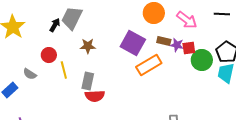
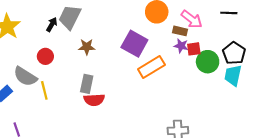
brown rectangle: (164, 41) -> (180, 31), moved
yellow line: (64, 70) -> (44, 90), moved
gray semicircle: (30, 74) -> (25, 77), size x1.6

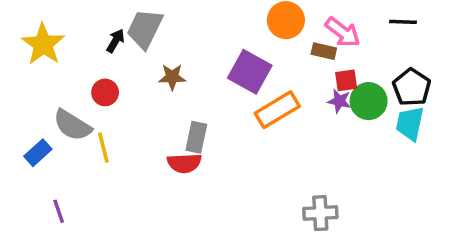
purple star: (181, 46) -> (339, 101), moved
gray rectangle: (87, 84) -> (196, 137), moved

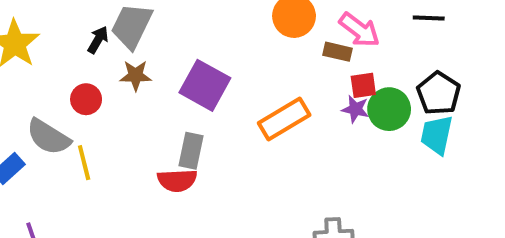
purple square: (250, 72) -> (205, 85), moved
brown star: (172, 77) -> (136, 75), moved

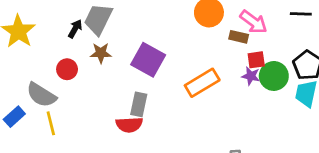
yellow line: (84, 163) -> (51, 123), moved

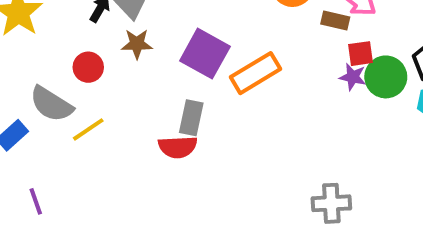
orange rectangle: (202, 83) -> (255, 73), moved
yellow line: (51, 123) -> (88, 129), moved, turned 70

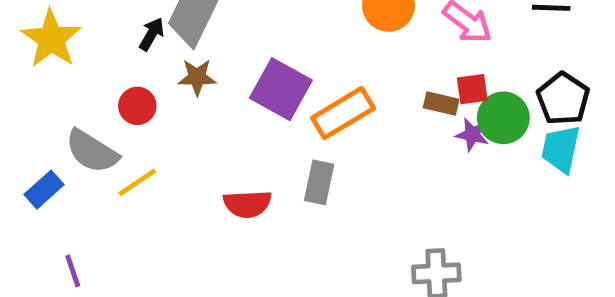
brown rectangle: (335, 21) -> (441, 103), moved
purple star: (353, 77) -> (472, 135), moved
gray rectangle: (191, 118) -> (319, 182), moved

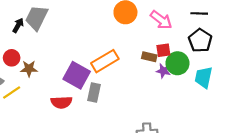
brown star: (197, 77) -> (29, 69), moved
purple square: (281, 89) -> (77, 75), moved
black pentagon: (563, 99) -> (200, 40), moved

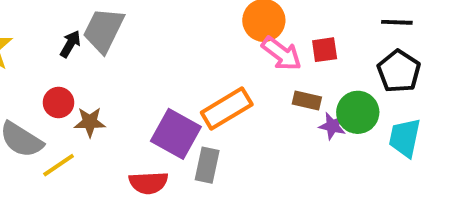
pink arrow: (161, 20) -> (281, 54), moved
red square: (163, 50) -> (325, 50), moved

